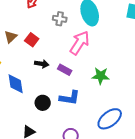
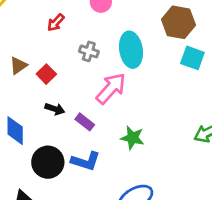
black circle: (43, 103) -> (48, 162), size x1.5

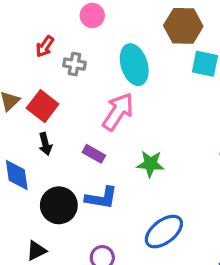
gray cross: (89, 51) -> (74, 64), moved
red square: (46, 74) -> (43, 106), size x1.4
black arrow: (55, 109) -> (45, 144), moved, turned 66

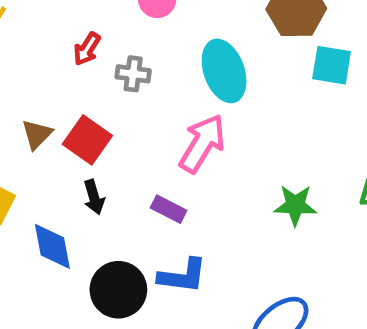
green star: (150, 164) -> (295, 205), moved

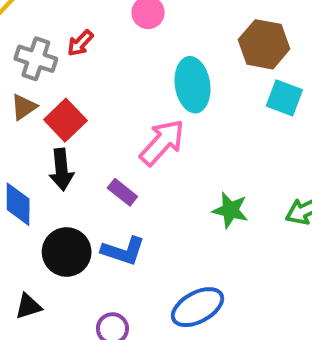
gray cross: (133, 74) -> (36, 59), moved, size x1.4
black arrow: (94, 197) -> (61, 170), size x1.4

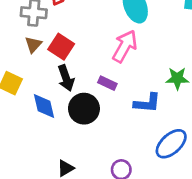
blue L-shape: (123, 251) -> (147, 103), moved
black circle: (67, 252) -> (84, 109), moved

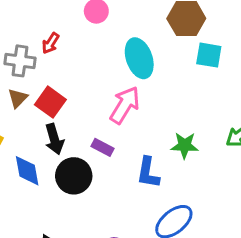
blue L-shape: (147, 103) -> (148, 173), turned 92

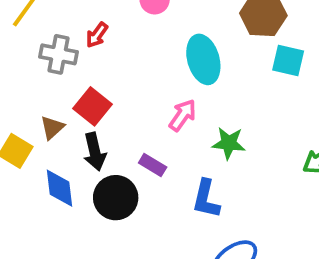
brown triangle: (18, 98) -> (52, 128), moved
pink arrow: (125, 105) -> (183, 115), size x0.7
green star: (185, 145) -> (229, 143), moved

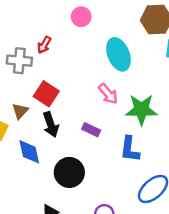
pink arrow: (183, 115) -> (108, 94), turned 110
green star: (229, 143) -> (141, 110), size x1.4
black circle: (116, 198) -> (69, 172), moved

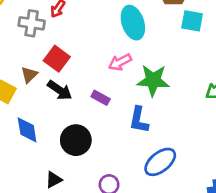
pink arrow: (108, 94) -> (120, 62), turned 100
black arrow: (51, 125) -> (60, 90), turned -40
blue diamond: (29, 152) -> (27, 130), moved

